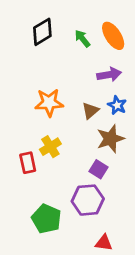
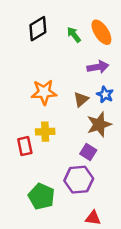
yellow cross: (50, 147) -> (45, 132), turned 30

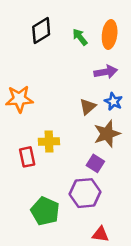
orange ellipse: (101, 32) -> (110, 34), turned 40
orange star: (44, 92) -> (19, 99), moved

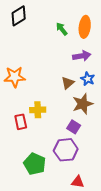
black diamond: (41, 31) -> (19, 16), moved

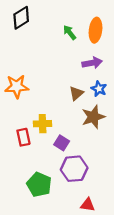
purple square: (74, 127) -> (62, 143), moved

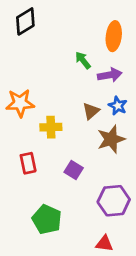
green arrow: (70, 32) -> (83, 60), moved
yellow cross: (43, 124) -> (51, 127), moved
purple hexagon: (74, 169) -> (114, 201), moved

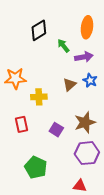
black diamond: (25, 21) -> (39, 30), moved
brown star: (111, 139) -> (85, 122), moved

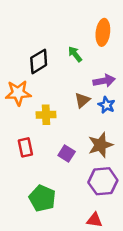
black diamond: (39, 30) -> (39, 61), moved
purple arrow: (84, 57) -> (104, 81), moved
blue star: (90, 80) -> (107, 105), moved

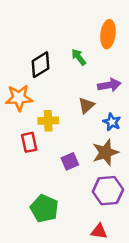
blue star: (107, 105) -> (112, 122), moved
red rectangle: (25, 147) -> (29, 142), moved
purple square: (67, 153) -> (70, 161), turned 35

